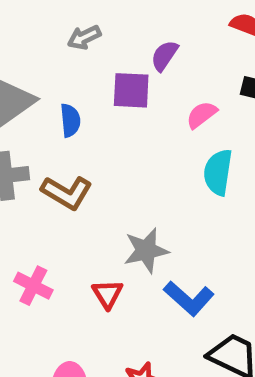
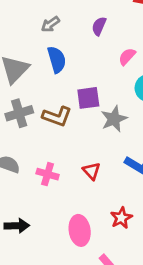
purple square: (131, 90) -> (88, 98), moved
blue semicircle: (70, 120) -> (57, 60), moved, size x1.4
gray star: (146, 250) -> (114, 119), moved

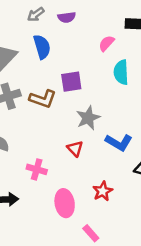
purple semicircle: (99, 26) -> (67, 17), moved, turned -120
gray star: (114, 119) -> (88, 118), moved
pink cross: (48, 174) -> (37, 169), moved

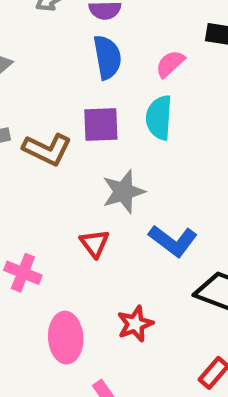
blue semicircle: (42, 47) -> (107, 57), moved
cyan semicircle: (121, 72) -> (159, 118), moved

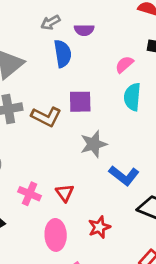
blue semicircle: (107, 57) -> (63, 54), moved
cyan semicircle: (159, 118) -> (132, 97), moved
red triangle: (95, 243) -> (65, 193), moved

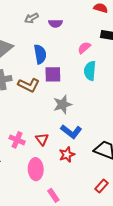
blue semicircle: (63, 54) -> (40, 54), moved
blue L-shape: (124, 176) -> (71, 132), moved
red star: (99, 227) -> (67, 155), moved

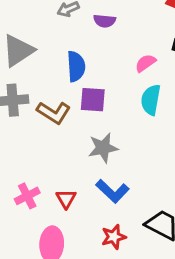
pink cross: (17, 140) -> (27, 196), turned 35
red star: (67, 155) -> (114, 237), moved

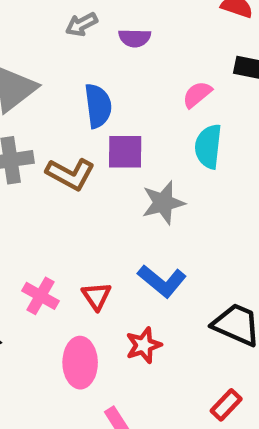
gray star: (103, 148) -> (163, 203), moved
pink cross: (27, 196) -> (40, 296), turned -30
red star: (114, 237) -> (144, 345), moved

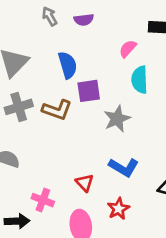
gray arrow: (81, 24) -> (50, 16), turned 96
pink cross: (40, 296) -> (43, 200), moved

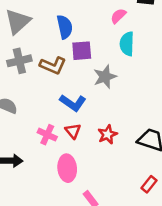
blue L-shape: (124, 167) -> (73, 103), moved
pink cross: (43, 200) -> (47, 135), moved
red star: (118, 209) -> (107, 134), moved

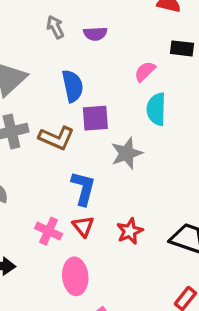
blue L-shape: (73, 103) -> (83, 188), turned -110

